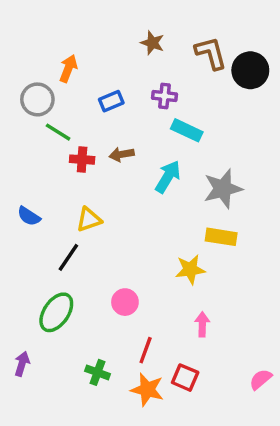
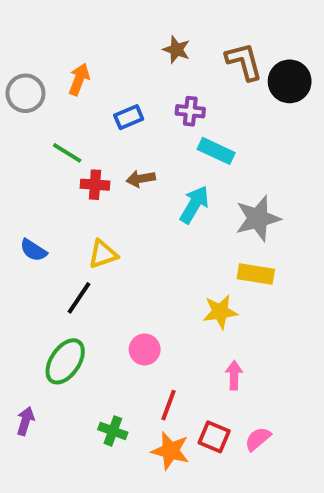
gray circle: (37, 99) -> (25, 93), moved
pink semicircle: (261, 379) -> (258, 439), moved

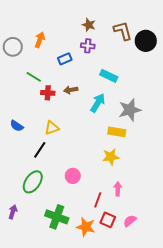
purple cross: (190, 111) -> (88, 46), moved
yellow rectangle: (256, 274) -> (117, 132), moved
red line: (168, 405) -> (98, 200), moved
green cross: (113, 431) -> (57, 217), size x1.6

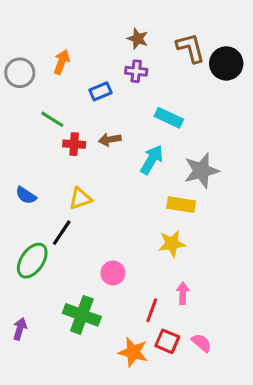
green ellipse: (33, 182) -> (32, 261), moved
green cross: (57, 217) -> (82, 315), moved
pink semicircle: (130, 221) -> (201, 343), turned 80

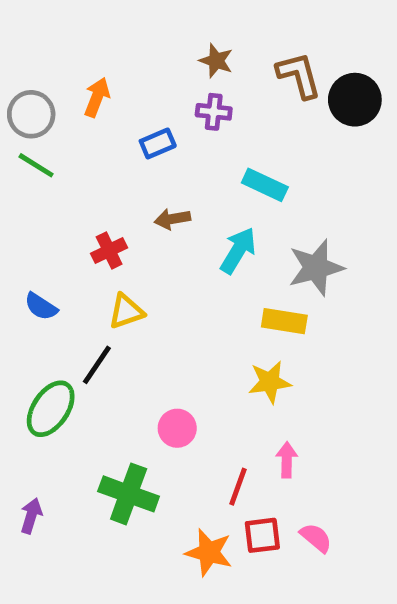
green line: (52, 119) -> (36, 165), moved
red cross: (74, 144) -> (109, 251), moved, turned -30
red square: (167, 341) -> (262, 535), turned -30

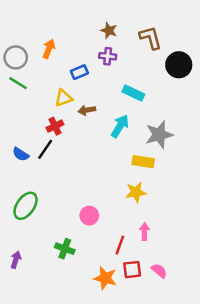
black circle: (355, 100) -> (179, 65), moved
yellow triangle: (126, 311) -> (64, 98), moved
black line: (97, 365) -> (45, 149), moved
green cross: (129, 494) -> (65, 249), size x0.7

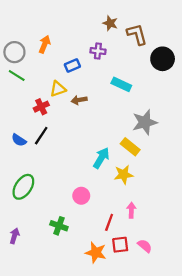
brown star: (109, 30) -> (110, 23), moved
red cross: (55, 126) -> (41, 107), moved
cyan arrow: (120, 126) -> (101, 158), moved
yellow rectangle: (143, 162) -> (130, 147), turned 30

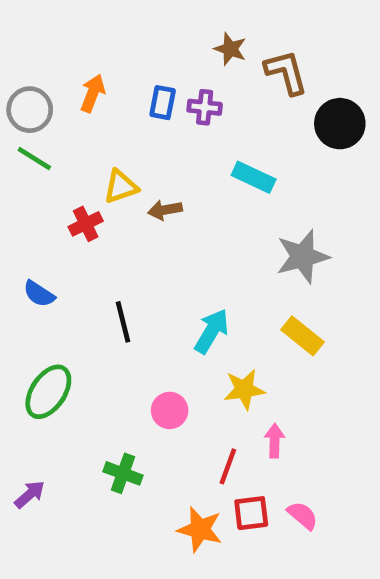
blue rectangle: (72, 65) -> (163, 103), moved, turned -56
black line: (41, 136) -> (123, 322), moved, turned -48
yellow rectangle: (130, 147) -> (303, 336), moved
yellow star: (124, 175) -> (244, 389), moved
purple arrow: (14, 236) -> (30, 494), turned 32

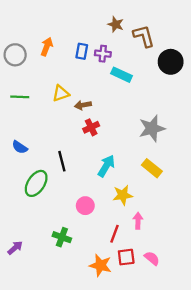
green line: (34, 159) -> (20, 97), moved, turned -30
cyan rectangle: (254, 177) -> (122, 75), moved
red cross: (86, 224) -> (91, 127), moved
green ellipse: (48, 392) -> (36, 183), moved

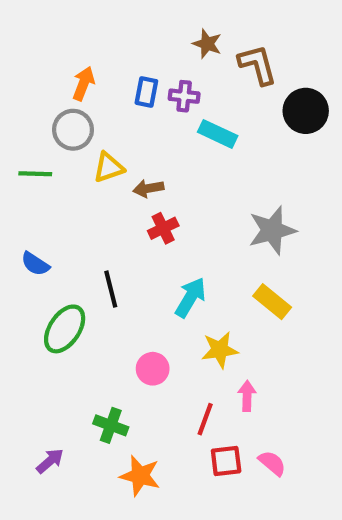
gray circle: (15, 55) -> (73, 130), moved
purple arrow: (15, 248) -> (50, 461), moved
orange star: (100, 265) -> (140, 476), moved

